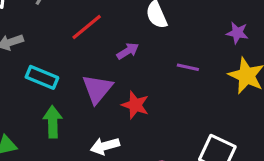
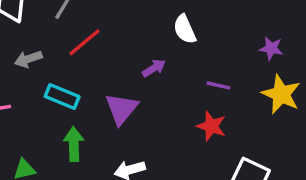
red line: (87, 27) -> (84, 42), moved
red star: (135, 105) -> (211, 126), moved

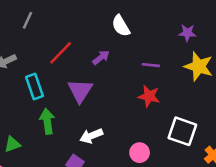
red line: (84, 42) -> (61, 53), moved
cyan rectangle: (62, 97) -> (35, 87), turned 55

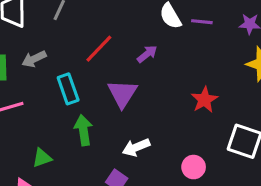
purple line: (151, 65) -> (202, 22), moved
red star: (149, 96) -> (204, 100), turned 30

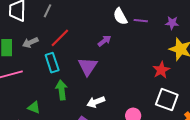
red line: (99, 49) -> (60, 38), moved
red star: (204, 100) -> (161, 70), moved
green triangle: (42, 158) -> (34, 107), turned 40

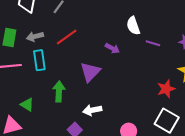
purple line: (141, 21) -> (153, 43), moved
purple arrow: (104, 41) -> (112, 48), turned 56
cyan rectangle: (52, 63) -> (39, 60), moved

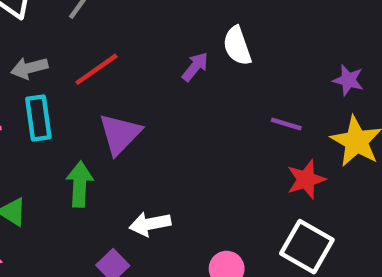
purple line: (153, 43) -> (286, 124), moved
purple arrow: (112, 48) -> (195, 67), moved, turned -80
purple triangle: (90, 72) -> (120, 134), moved

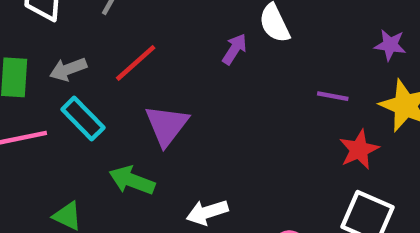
cyan rectangle: (38, 118) -> (83, 118), turned -30
green arrow: (80, 184) -> (132, 180), turned -66

